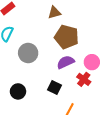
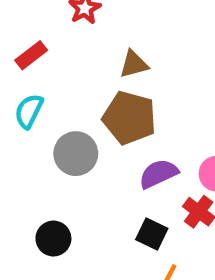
brown pentagon: (67, 37) -> (129, 118), moved
black square: (54, 87) -> (152, 234), moved

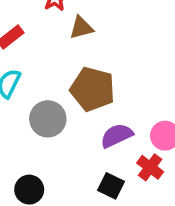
brown triangle: (134, 64) -> (81, 28), moved

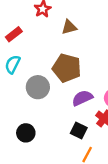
brown triangle: (81, 28) -> (69, 27), moved

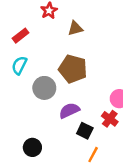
purple semicircle: (82, 98) -> (69, 111), moved
black circle: (26, 133) -> (32, 147), moved

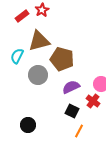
brown triangle: (75, 28) -> (39, 41), moved, size x1.6
red rectangle: (21, 36) -> (22, 16), moved
purple semicircle: (69, 111) -> (71, 87), moved

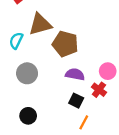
gray circle: (38, 75) -> (27, 73), moved
purple semicircle: (71, 87) -> (75, 74), turned 36

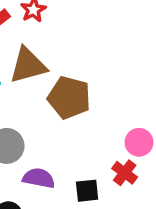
purple semicircle: (75, 74) -> (39, 178), moved
black square: (76, 101) -> (87, 191), turned -32

